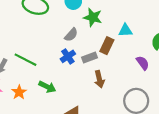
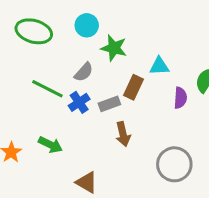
green line: (26, 60) -> (47, 89), moved
purple semicircle: (143, 63) -> (180, 98), moved, turned 40

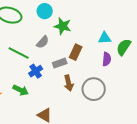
cyan triangle: (159, 66) -> (105, 38), moved
blue cross: (79, 102) -> (36, 71), moved
gray circle: (174, 164) -> (94, 89), moved

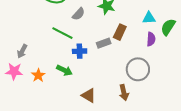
gray semicircle: (43, 42) -> (79, 14), moved
blue cross: (36, 71) -> (80, 51), turned 32
brown arrow: (69, 83) -> (124, 92), moved

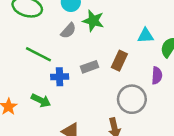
gray semicircle: (79, 14) -> (68, 31), moved
brown rectangle: (120, 32) -> (119, 61), moved
purple semicircle: (151, 39) -> (157, 76), moved

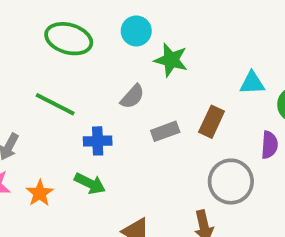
gray semicircle: (68, 31) -> (132, 97), moved
green line: (38, 54) -> (55, 104), moved
blue cross: (60, 77) -> (98, 141), moved

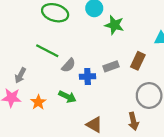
gray semicircle: (132, 97) -> (69, 65), moved
blue cross: (98, 141) -> (88, 76), moved

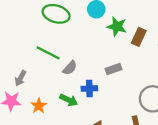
brown rectangle: (138, 61) -> (139, 37), moved
blue cross: (88, 76) -> (89, 89), moved

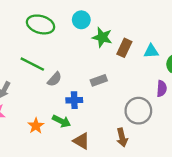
green arrow: (69, 100) -> (61, 121), moved
orange star: (39, 106) -> (36, 126), moved

